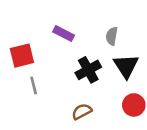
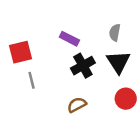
purple rectangle: (64, 33) -> (69, 39), moved
gray semicircle: (112, 36) -> (115, 33), moved

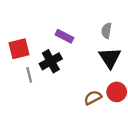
black cross: (83, 66) -> (51, 61), moved
brown semicircle: (77, 105) -> (93, 98), moved

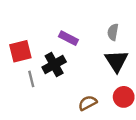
brown semicircle: (93, 98) -> (88, 103), moved

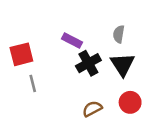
black cross: (54, 65) -> (88, 63), moved

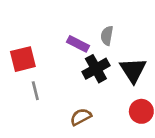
gray semicircle: (119, 34) -> (107, 36), moved
brown semicircle: (92, 109) -> (81, 117), moved

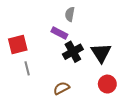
gray semicircle: (107, 36) -> (70, 14), moved

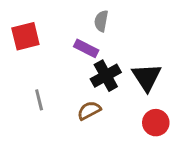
red square: (18, 44) -> (25, 36), moved
brown semicircle: (61, 88) -> (89, 110), moved

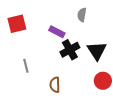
gray semicircle: (101, 21) -> (82, 15), moved
brown semicircle: (89, 110) -> (55, 85), moved, turned -63

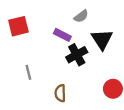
gray semicircle: (82, 15) -> (81, 16), moved, turned -136
black triangle: (97, 51) -> (102, 39), moved

